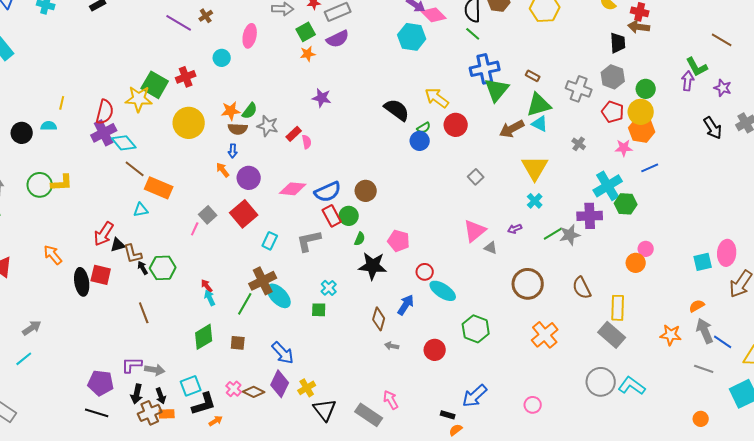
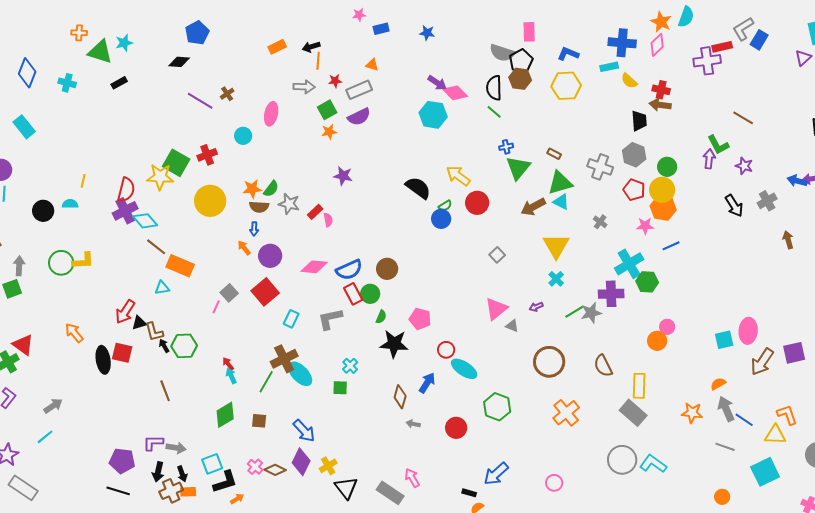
blue cross: (485, 69) -> (506, 147), size x0.5

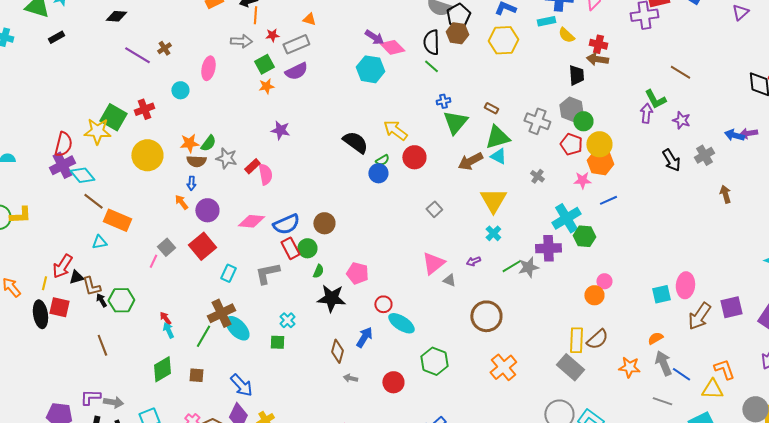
green circle: (667, 167) -> (583, 121), moved
yellow line: (83, 181) -> (44, 283), moved
pink semicircle: (328, 220) -> (265, 174), size x1.5
brown semicircle: (603, 366) -> (597, 339), moved, turned -105

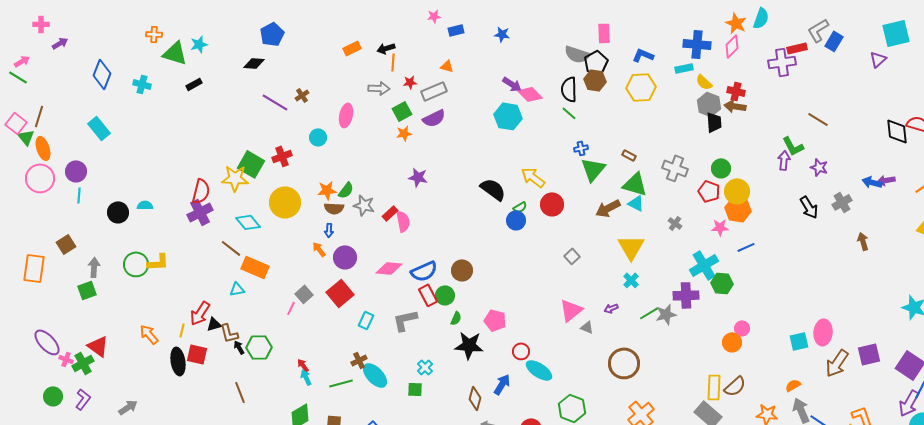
gray hexagon: (571, 109) -> (709, 104), moved
green triangle: (497, 137) -> (635, 184), turned 32
cyan diamond: (82, 175) -> (248, 222), moved
brown cross: (221, 313) -> (359, 360), size x0.6
green line: (203, 336) -> (341, 383), turned 45

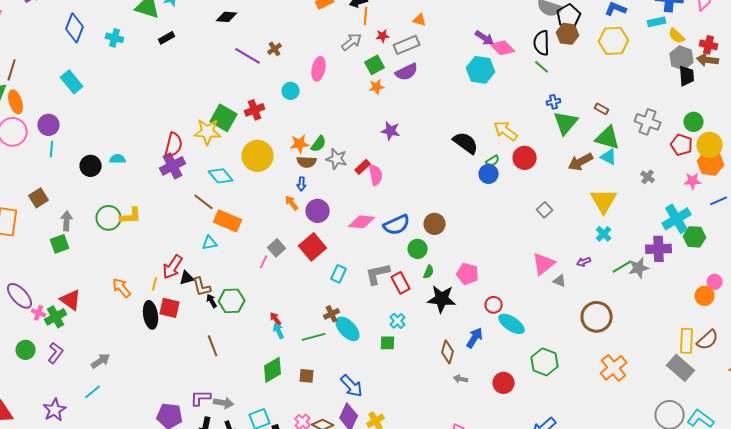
gray arrow: (379, 88) -> (352, 42), turned -40
red rectangle: (428, 295) -> (401, 283), moved

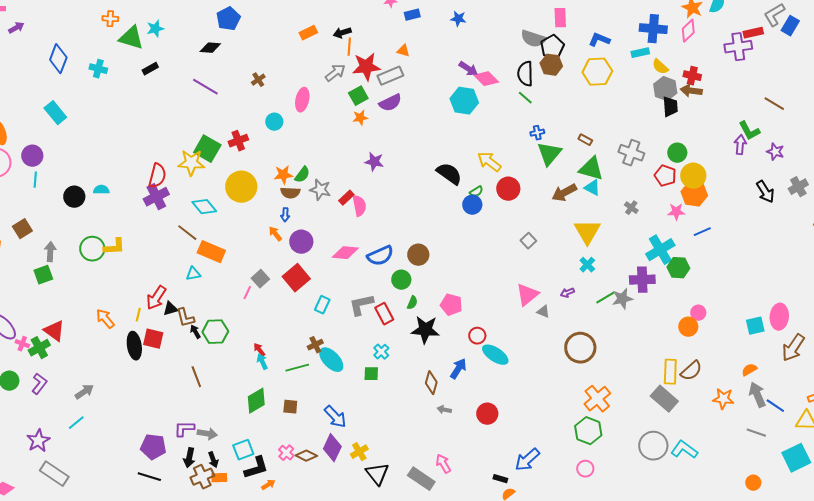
red star: (383, 36) -> (366, 67), size x2.0
purple line: (248, 56) -> (205, 87), moved
green hexagon: (545, 362) -> (588, 431), moved

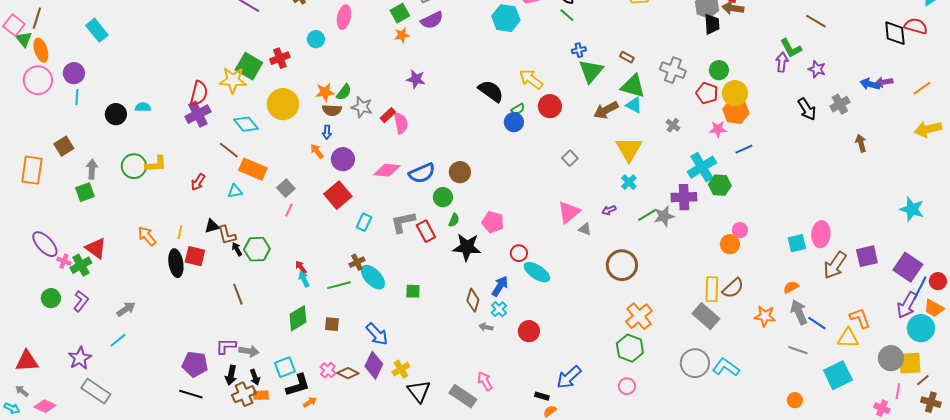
gray square: (260, 279) -> (286, 188), moved
red arrow: (156, 298) -> (198, 182), moved, size x0.7
cyan cross: (381, 352) -> (499, 309), moved

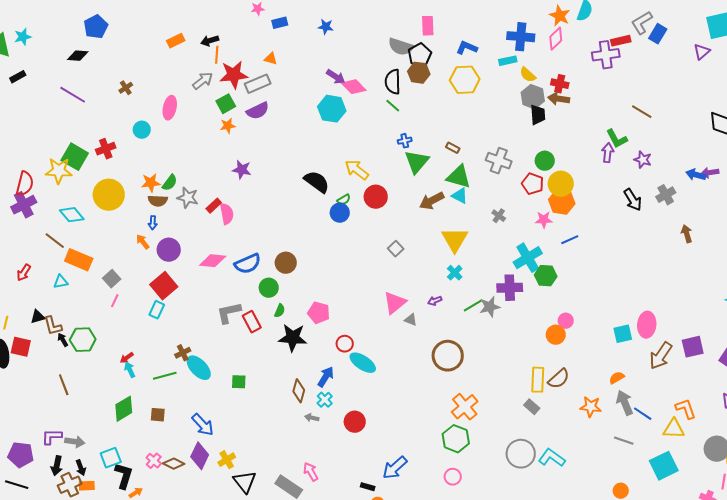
cyan rectangle: (364, 222) -> (157, 310), moved
red arrow: (301, 267) -> (127, 358), turned -88
gray rectangle: (706, 316) -> (532, 407), size x0.6
black L-shape: (298, 385) -> (124, 476), turned -56

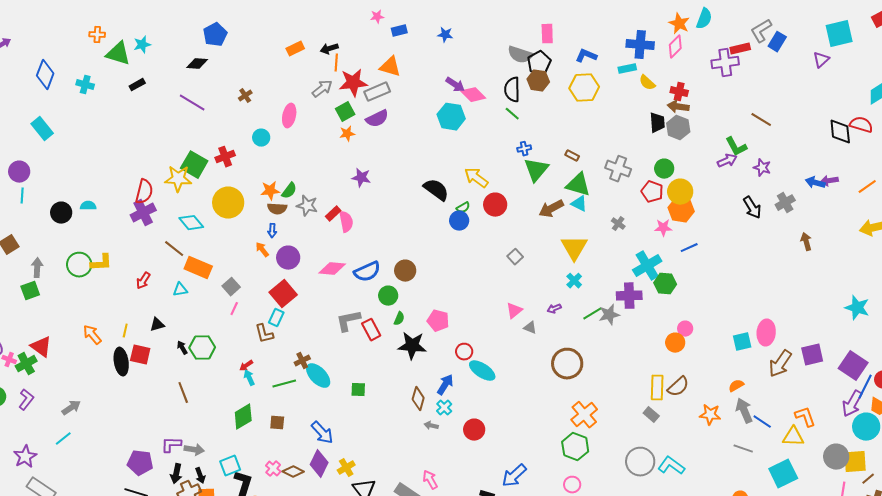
orange triangle: (271, 59) -> (390, 67), size x1.6
gray hexagon: (533, 97) -> (678, 128), moved
purple arrow: (608, 153) -> (727, 161), turned 60
pink triangle: (395, 303) -> (514, 311), size x0.7
brown L-shape: (53, 326) -> (264, 334), moved

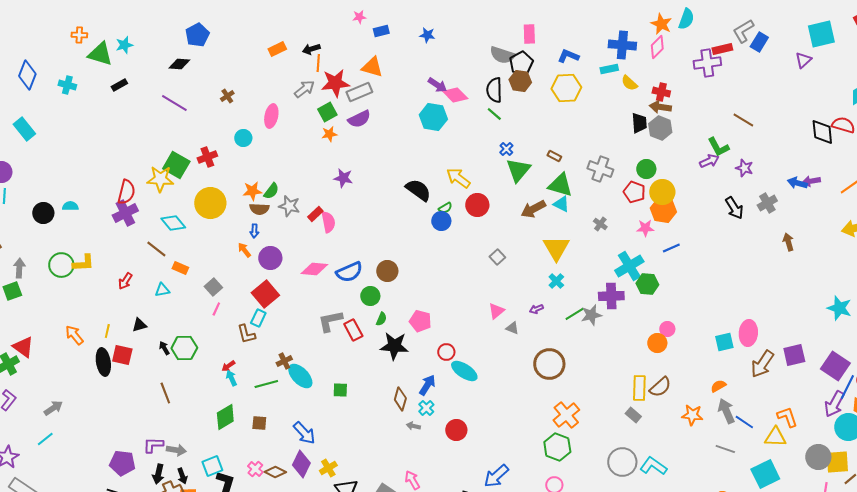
blue cross: (524, 149) -> (506, 149), turned -32
orange rectangle: (198, 268) -> (180, 268), size x0.6

